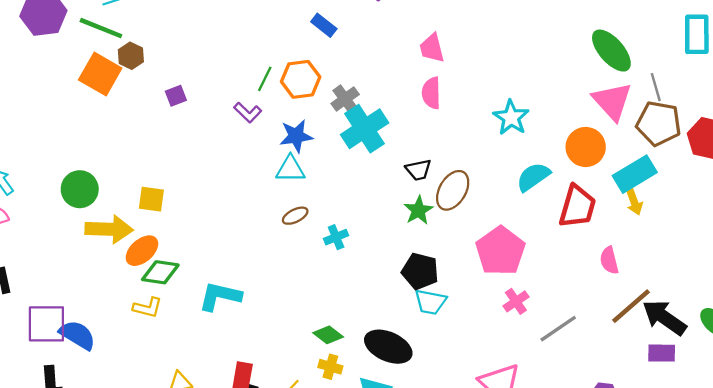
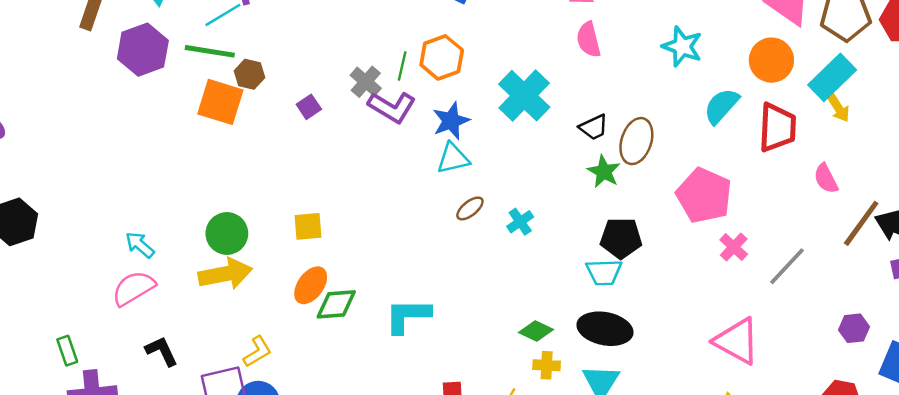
gray cross: (345, 99) -> (366, 82), moved
purple L-shape: (248, 112) -> (392, 107), size x1.5
yellow arrow: (109, 229) -> (225, 274), moved
cyan trapezoid: (430, 302) -> (604, 272), moved
yellow L-shape: (148, 308) -> (257, 352), moved, turned -32

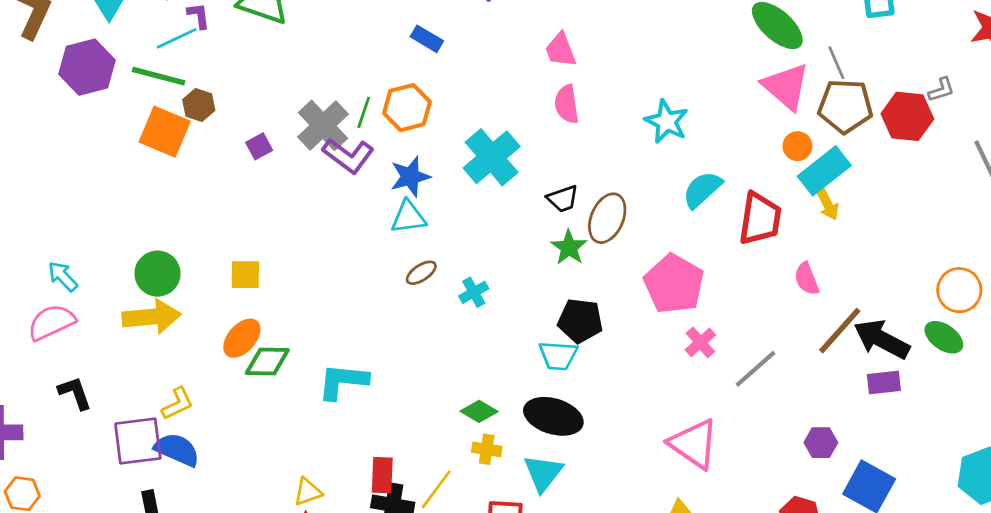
orange circle: (771, 60) -> (797, 146), moved, size x0.6
gray cross: (366, 82) -> (323, 125), size x1.5

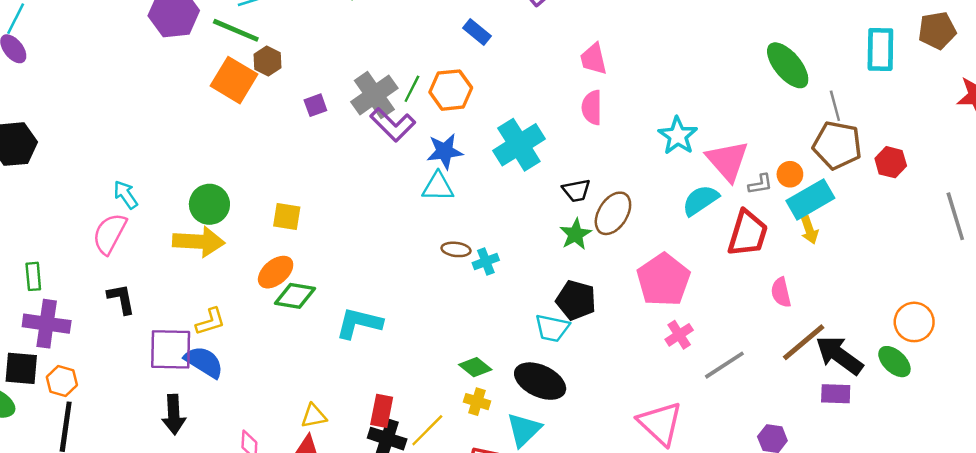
pink triangle: (786, 86) -> (727, 161), moved
gray L-shape: (941, 90) -> (760, 184), moved
red hexagon: (907, 116) -> (891, 162), size x0.7
brown ellipse: (421, 273) -> (456, 249), moved, turned 32
pink semicircle: (51, 322) -> (110, 234), turned -45

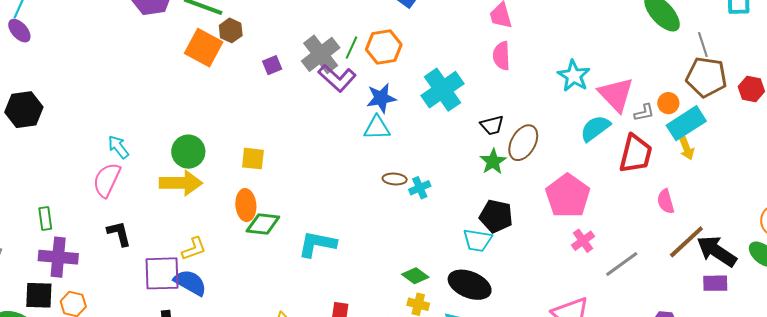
orange ellipse: (276, 272) -> (246, 205), turned -52

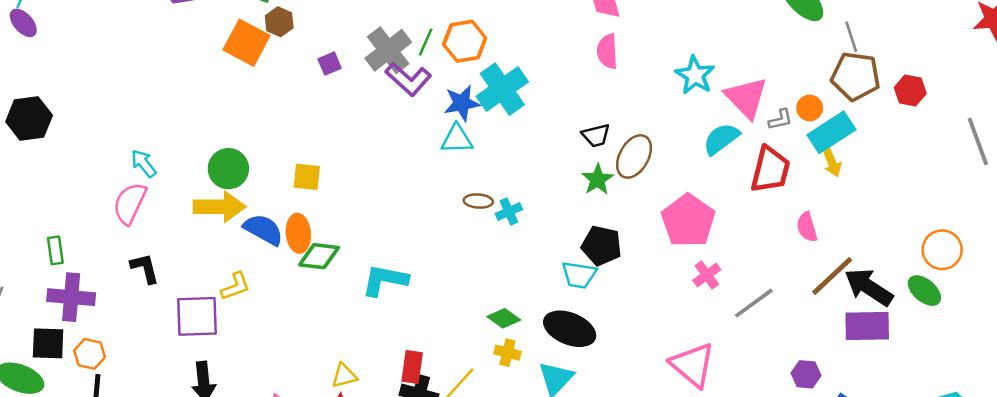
cyan cross: (442, 90) -> (502, 89), moved
blue semicircle: (190, 283) -> (263, 230), moved
purple rectangle: (715, 283) -> (867, 326), size x1.5

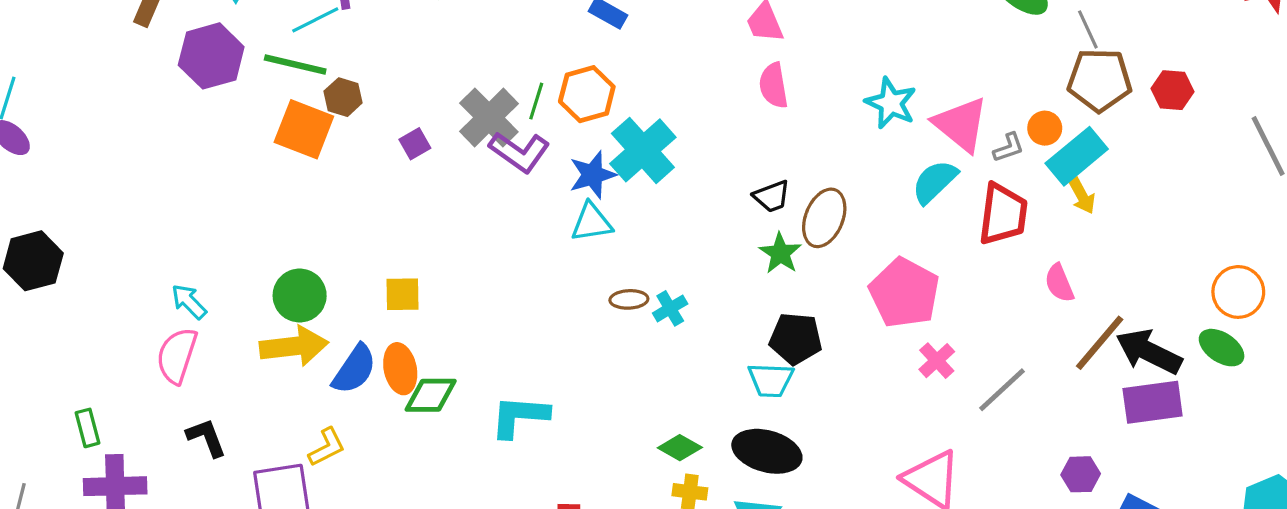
blue semicircle: (263, 230) -> (354, 369), turned 102

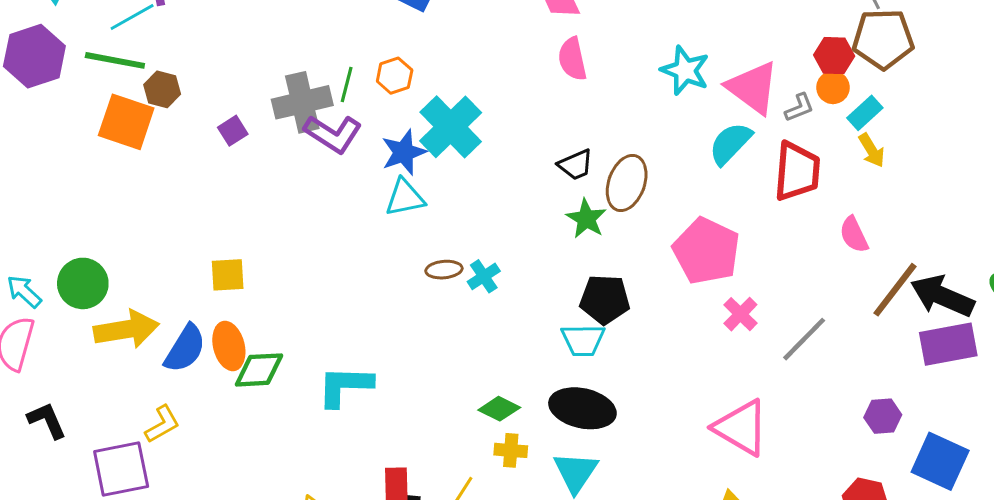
red hexagon: (1172, 90) -> (834, 56), moved
orange hexagon: (587, 94) -> (395, 76), size x0.7
gray cross: (489, 117) -> (302, 102), turned 34
cyan rectangle: (1077, 156) -> (865, 113), size x0.6
green circle: (300, 296) -> (83, 283), moved

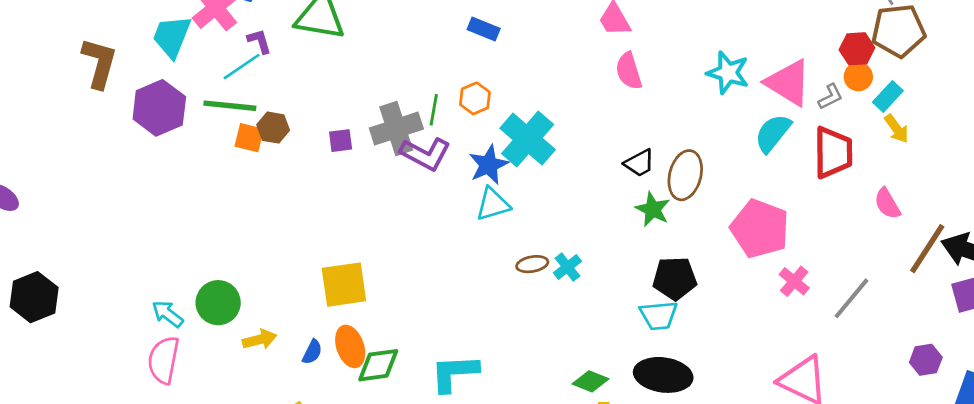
orange square: (126, 122) -> (249, 138), moved, size x0.6
purple square: (233, 131) -> (341, 141), moved, turned 30
yellow square: (228, 275) -> (344, 285), size x1.5
yellow arrow: (126, 329) -> (260, 339), size x0.6
blue semicircle: (185, 349) -> (312, 352), size x0.6

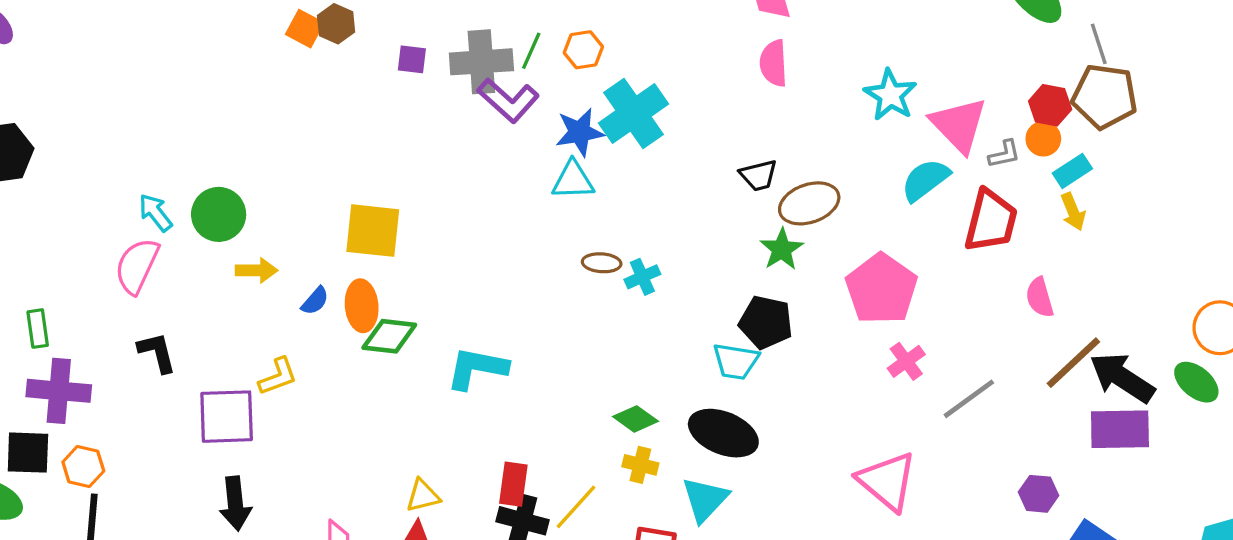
brown ellipse: (685, 175) -> (809, 203), turned 42
green star: (653, 209) -> (782, 249), moved

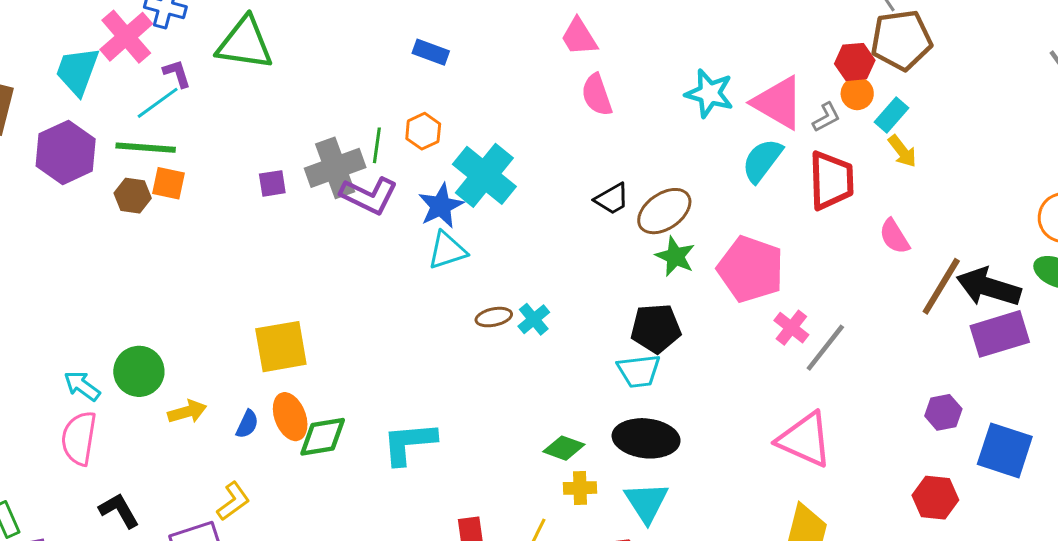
brown hexagon: (336, 24) -> (133, 196), moved
green star: (782, 249) -> (675, 256), moved
gray line: (969, 399) -> (825, 348), moved

